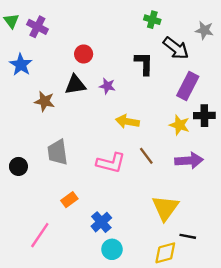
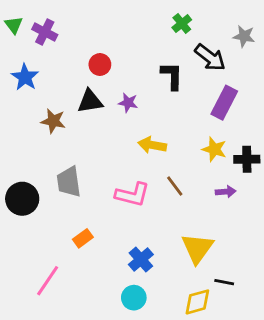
green cross: (152, 20) -> (182, 24), turned 35
black cross: (204, 116) -> (247, 159), moved
purple arrow: (189, 161) -> (226, 192), size x0.6
black circle: (18, 166) -> (22, 199), size x1.5
blue cross: (101, 222) -> (141, 260), moved

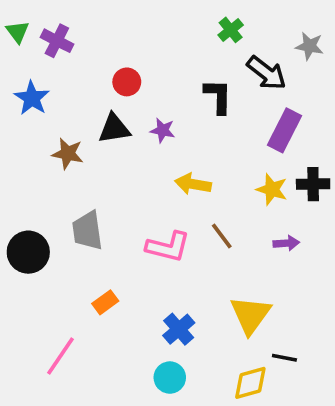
black cross: (247, 159) -> (313, 184), moved

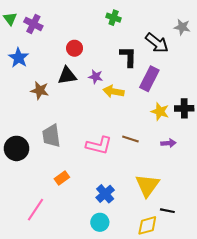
green cross: (231, 30) -> (114, 18), moved, turned -32
purple rectangle: (284, 130) -> (149, 79), moved
yellow arrow: (193, 184) -> (114, 91), moved
brown line: (222, 236) -> (130, 139), turned -35

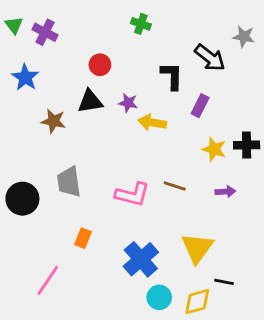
green cross: (114, 18) -> (141, 24), moved
purple rectangle: (149, 79) -> (200, 106), size x0.7
orange rectangle: (62, 178) -> (83, 238), turned -32
blue cross: (105, 194) -> (141, 259), size x1.4
cyan circle: (100, 222) -> (159, 297), moved

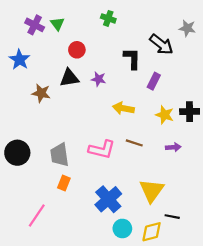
green triangle: (14, 25) -> (57, 24), moved
yellow arrow: (152, 123) -> (123, 108), moved
gray trapezoid: (69, 182) -> (60, 155), moved

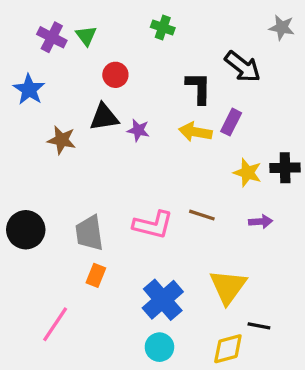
gray star: (187, 28) -> (282, 28), moved
purple star: (99, 79) -> (138, 130), moved
yellow arrow: (123, 108) -> (195, 132), moved
cyan circle: (122, 228) -> (159, 347), moved

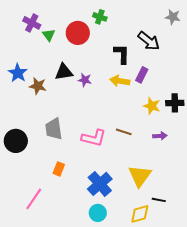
green triangle: (86, 36) -> (49, 35), moved
red circle: (115, 75) -> (78, 33), moved, size x1.5
blue star: (29, 89) -> (18, 73), moved
gray trapezoid: (89, 233) -> (54, 129), moved

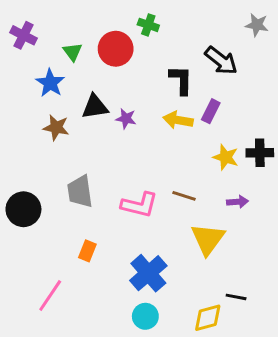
purple cross: (32, 23) -> (23, 35), moved
blue star: (18, 73) -> (50, 83), moved
yellow triangle: (140, 176) -> (208, 239), moved

